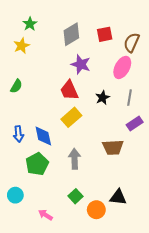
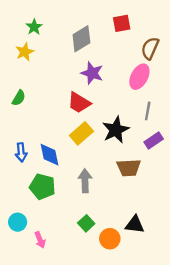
red square: (105, 34) -> (122, 23), moved
red trapezoid: (69, 90) -> (79, 103), turned -35
black star: (103, 98) -> (116, 130), moved, size x1.6
green pentagon: (37, 164) -> (42, 187), turned -30
pink arrow: (45, 215) -> (40, 240), moved, turned -144

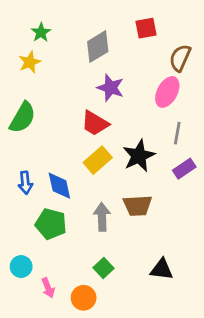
green semicircle: (19, 98) -> (23, 118), size x1.6
brown trapezoid: (129, 168) -> (137, 206), moved
orange circle: (110, 239) -> (84, 298), moved

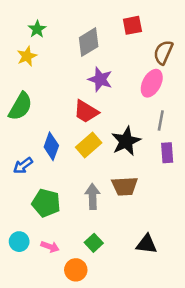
purple rectangle: (184, 169) -> (167, 153), turned -60
blue arrow: (25, 183) -> (23, 166), turned 60
blue diamond: (59, 186) -> (51, 146), moved, turned 32
pink arrow: (48, 288) -> (50, 247), moved, turned -48

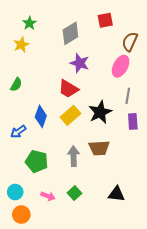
green semicircle: (20, 106) -> (16, 85), size x0.6
pink arrow: (50, 247) -> (48, 196), moved
orange circle: (76, 270) -> (21, 215), moved

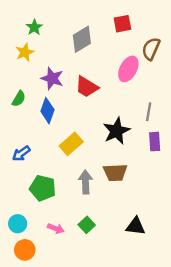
purple star: (80, 63) -> (52, 78), moved
pink ellipse: (121, 66) -> (128, 69), moved
red trapezoid: (68, 89) -> (87, 87), moved
yellow rectangle: (70, 115) -> (71, 144), moved
blue diamond: (41, 116) -> (47, 111), moved

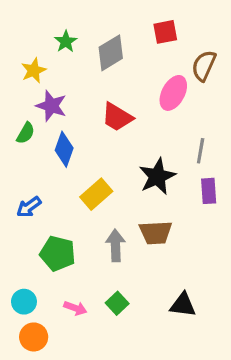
green star: (34, 27) -> (66, 42), moved
purple star: (52, 78) -> (51, 106), moved

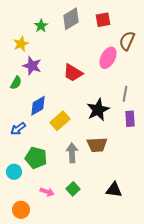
gray diamond: (111, 53) -> (71, 19), moved
blue diamond: (64, 149) -> (38, 106), moved, turned 40
cyan circle: (24, 302) -> (14, 172), moved

